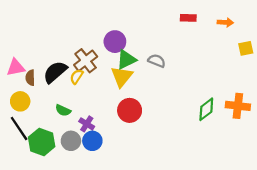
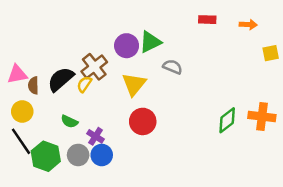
green triangle: (126, 60) -> (150, 42), moved

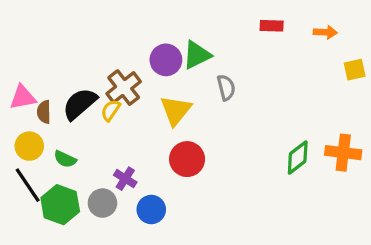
gray semicircle: (173, 67) -> (226, 88), turned 54
green semicircle: (69, 121) -> (65, 159), moved
blue circle: (102, 155) -> (151, 210), moved

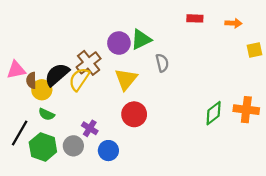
yellow semicircle: (111, 110) -> (79, 79), size x1.5
yellow circle: (29, 146) -> (42, 90), moved
black line: (28, 185) -> (20, 133), turned 64

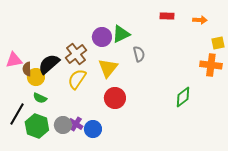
yellow semicircle: (79, 79) -> (77, 79), moved
orange cross: (246, 110) -> (211, 65), moved
purple cross: (90, 128) -> (76, 124), moved

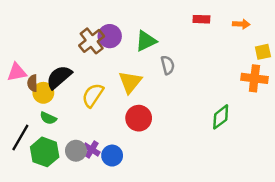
purple circle: (102, 37) -> (110, 36), moved
brown cross: (76, 54) -> (92, 41), moved

